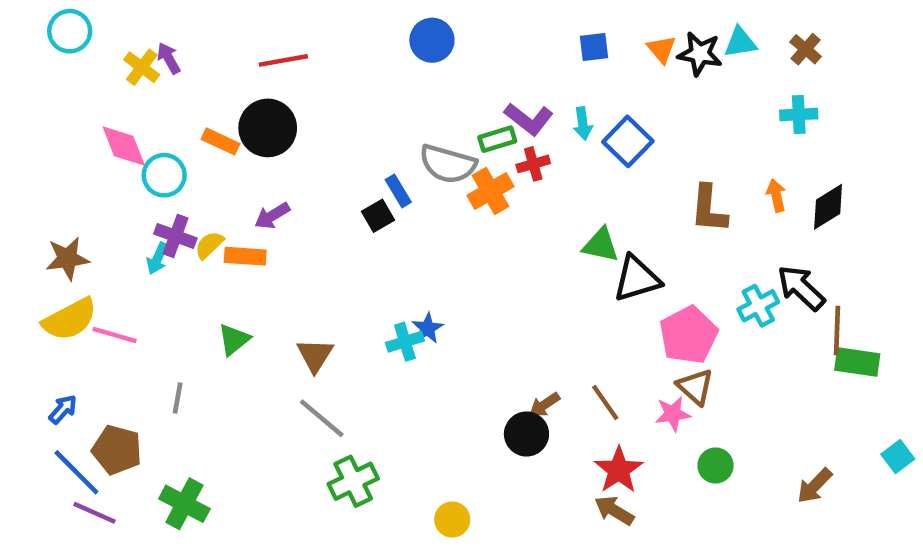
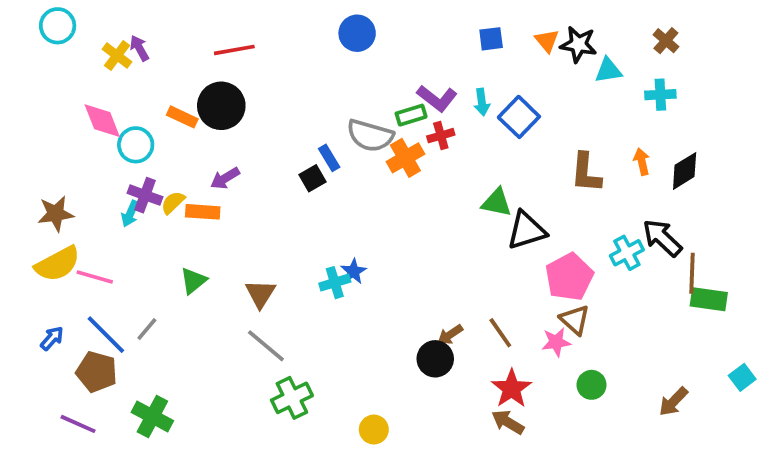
cyan triangle: (740, 42) -> (608, 70), moved
gray line: (178, 398) -> (147, 329), turned 30
blue line: (76, 472) -> (106, 335), moved

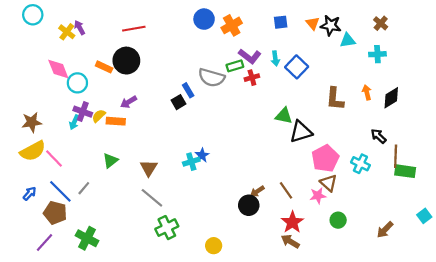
orange cross: (405, 158) -> (232, 25), moved
black arrow: (662, 238) -> (379, 136), size x0.7
cyan cross: (627, 253) -> (360, 164), moved, turned -36
pink line: (95, 277) -> (54, 158), turned 30
purple line: (78, 424) -> (44, 242), turned -72

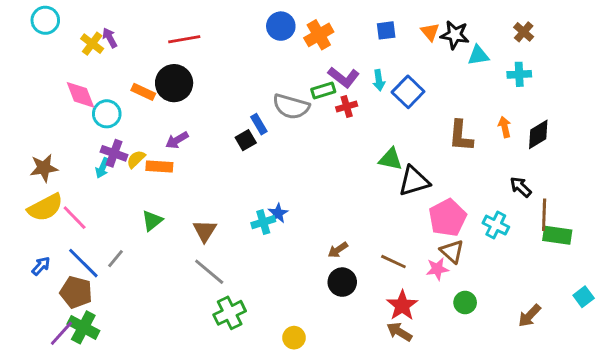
brown line: (286, 190) -> (393, 262), turned -30
brown arrow: (257, 191) -> (338, 250), moved
green cross: (87, 238) -> (83, 327), moved

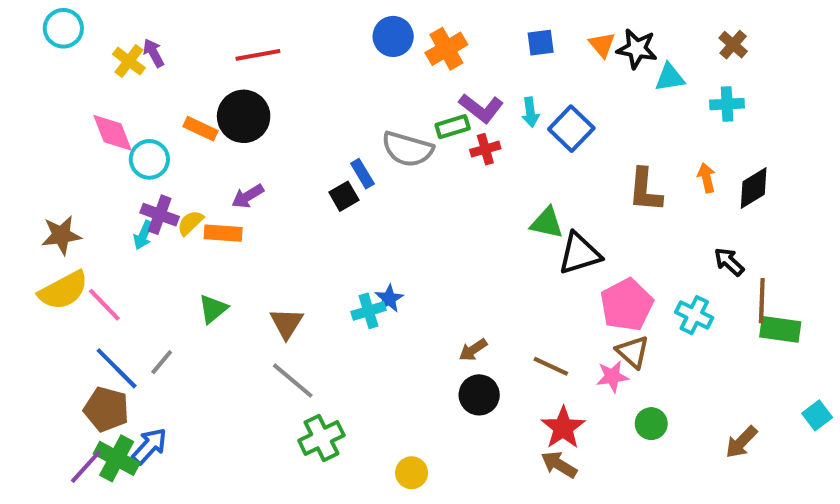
blue arrow: (41, 266) -> (149, 446), moved, size x1.4

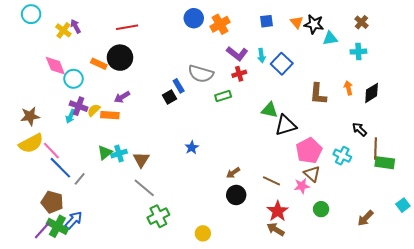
green rectangle: (453, 127) -> (223, 96), moved
cyan cross: (369, 311) -> (119, 154), moved
blue line: (117, 368) -> (60, 168), moved

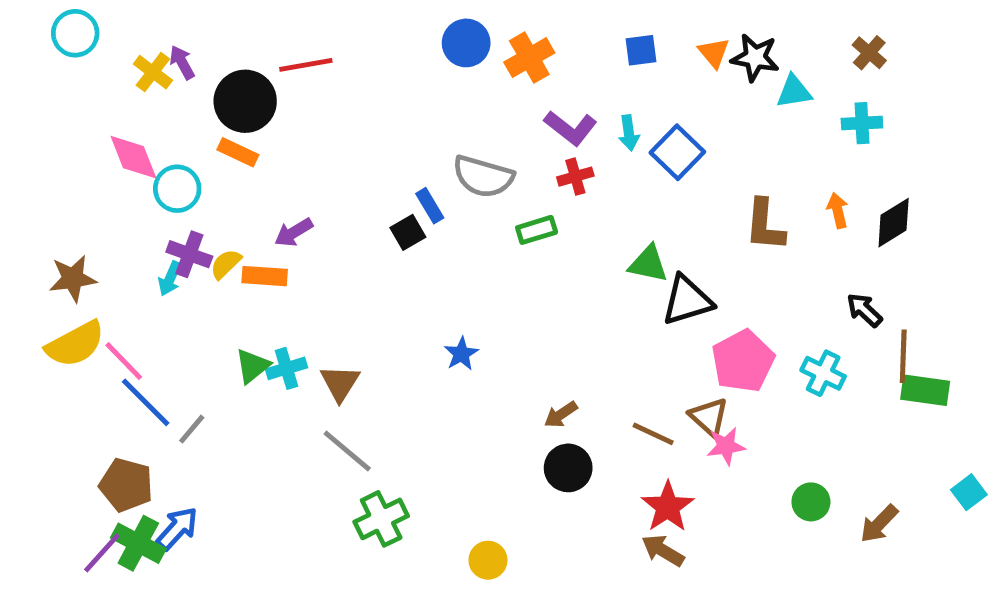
black circle: (120, 58) -> (245, 101), moved
brown triangle: (312, 174) -> (709, 417), moved
green circle: (321, 209) -> (811, 502), moved

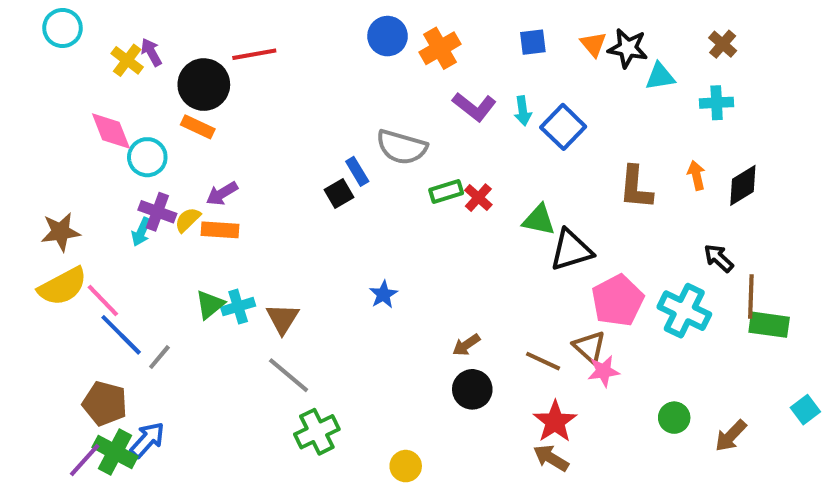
red cross: (575, 177) -> (478, 198), moved, turned -32
purple arrow: (294, 232) -> (222, 194), moved
cyan cross: (823, 373) -> (684, 311), size x1.4

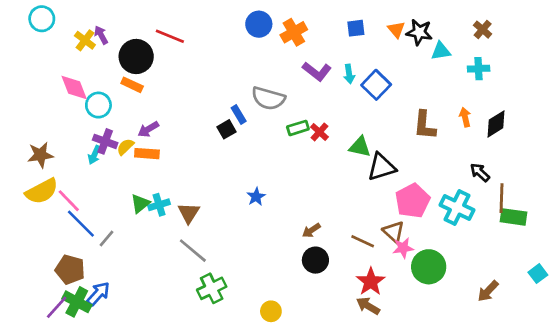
red line: (254, 54) -> (170, 36), turned 32
green circle: (674, 418) -> (429, 267), moved, size x1.6

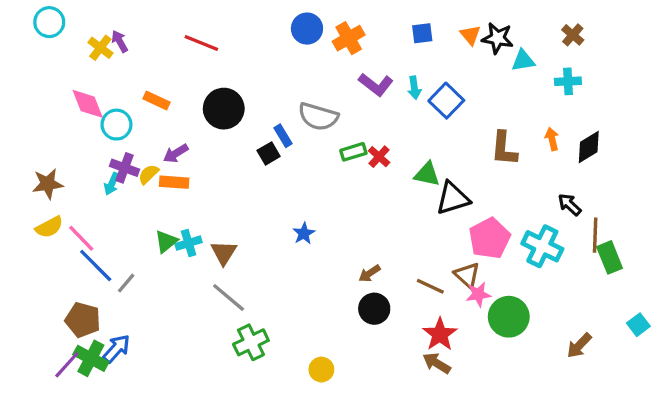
black circle: (136, 57) -> (224, 109), moved
yellow semicircle: (42, 191) -> (49, 227), size x0.7
green rectangle: (514, 217) -> (610, 257), turned 60

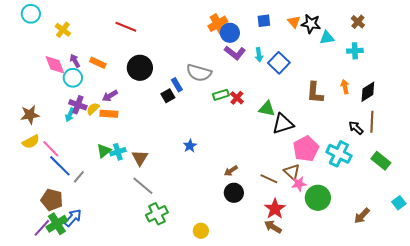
blue circle: (307, 29) -> (230, 33), moved
purple arrow: (120, 41) -> (75, 61), moved
brown line: (595, 235) -> (372, 122), moved
green rectangle: (610, 257) -> (381, 161), turned -30
green cross: (91, 358) -> (57, 224), turned 30

